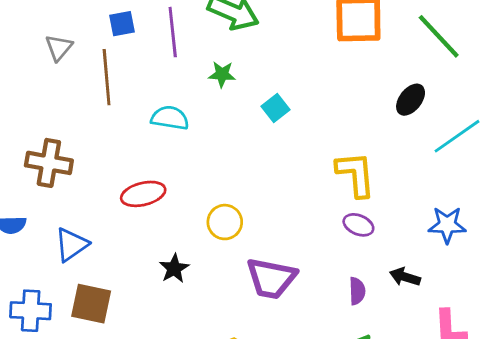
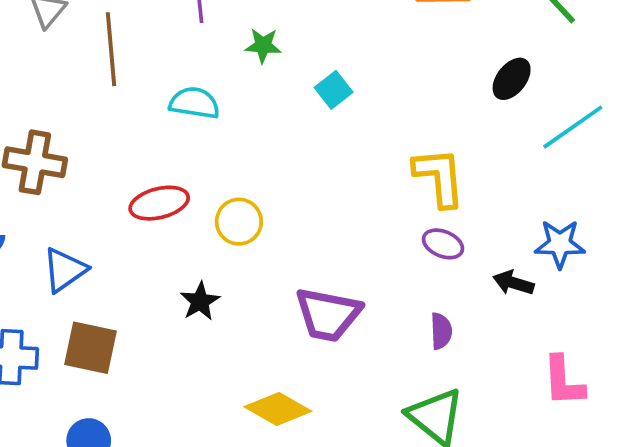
yellow circle: (225, 222) -> (239, 222), moved
black arrow: (405, 277) -> (513, 283), moved

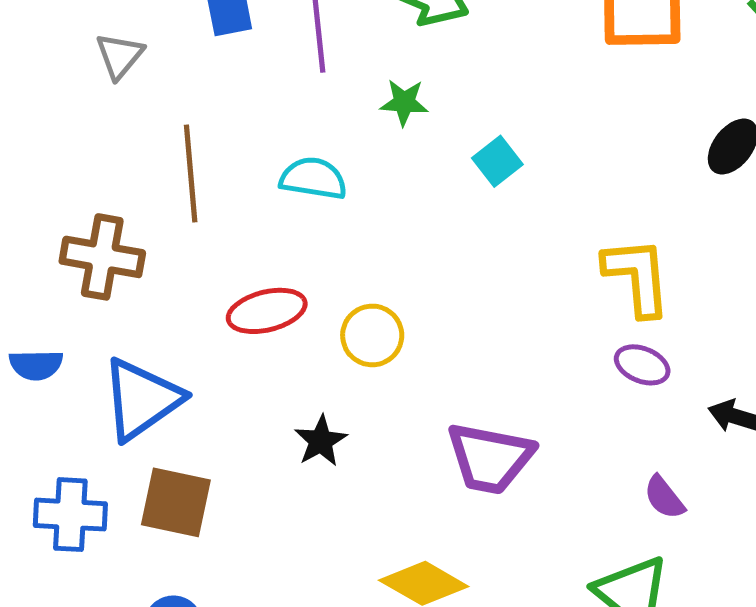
brown line: (111, 49) -> (191, 173), moved
blue triangle: (65, 270) -> (142, 399), size x1.4
purple semicircle: (441, 331) -> (664, 497), moved, turned 144

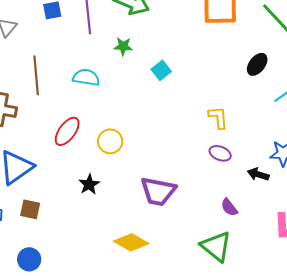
yellow L-shape: (637, 277) -> (218, 117), size x0.7
red ellipse: (267, 311) -> (67, 131), turned -40
brown square: (176, 502) -> (30, 209), size x0.7

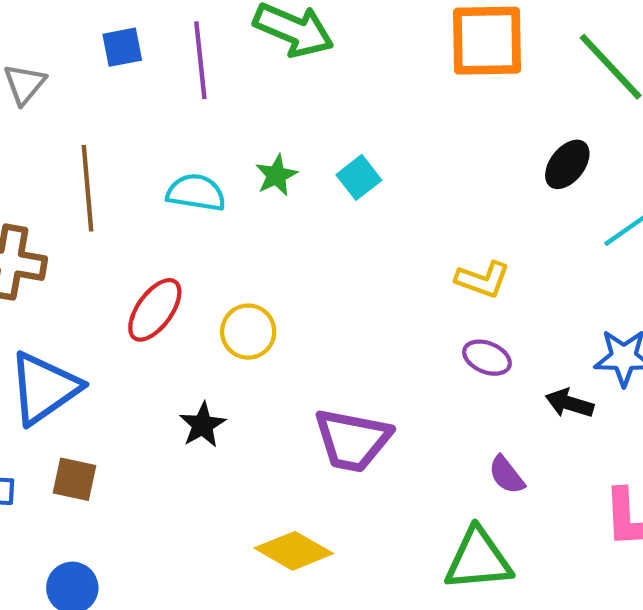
green star: (123, 46) -> (276, 175), moved, turned -30
yellow L-shape: (218, 117) -> (483, 279), turned 115
green triangle: (216, 246) -> (478, 560), turned -44

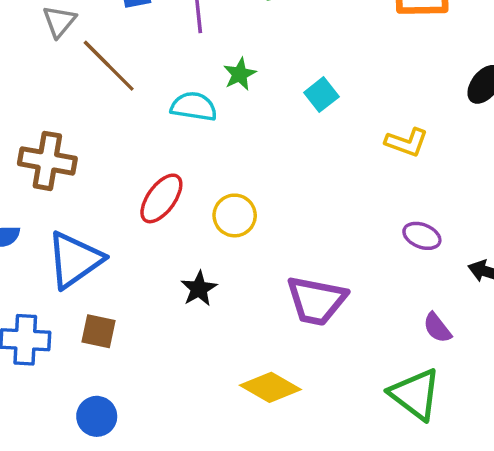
green star: (276, 175) -> (240, 74), moved
brown line: (87, 188) -> (109, 66), moved, turned -40
yellow L-shape: (483, 279) -> (407, 142), moved
green triangle: (478, 560) -> (415, 394), turned 42

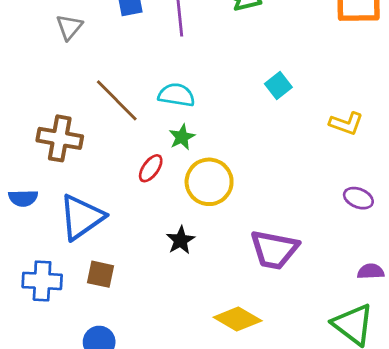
brown line: (109, 66) -> (117, 100), moved
green star: (240, 74) -> (182, 137), moved
red ellipse: (161, 198) -> (151, 168), size x0.7
yellow circle: (235, 215) -> (209, 182), size x1.4
purple semicircle: (437, 328) -> (371, 271), turned 125

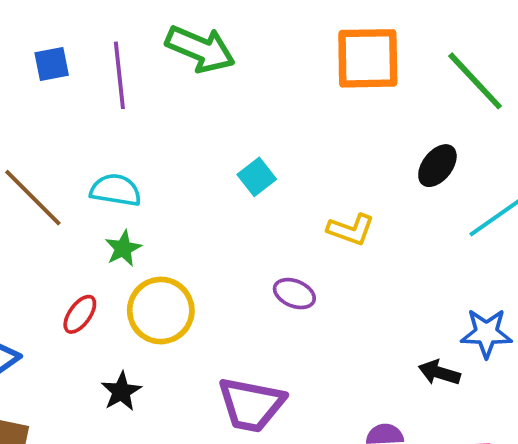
red ellipse: (151, 168) -> (80, 314), moved
purple ellipse: (358, 198) -> (294, 294), moved

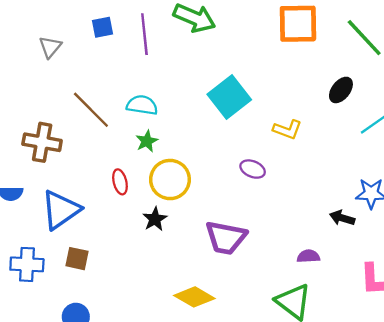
cyan square: (257, 177) -> (229, 97), size x1.8
red ellipse: (80, 314) -> (120, 182), turned -50
black star: (121, 391) -> (155, 219), moved

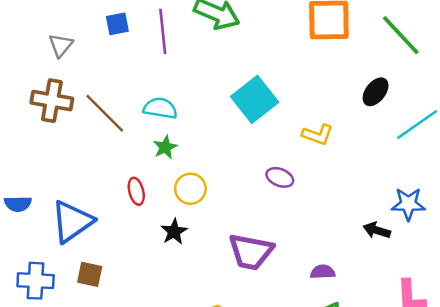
brown cross: (42, 142) -> (52, 101), moved
yellow circle: (170, 180) -> (190, 189), size x0.7
purple semicircle: (308, 256) -> (323, 272), moved

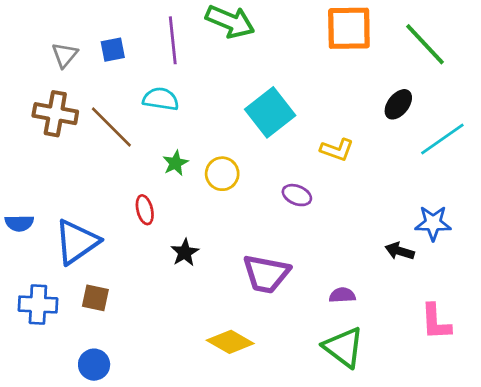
blue square: (117, 24) -> (113, 50), moved
cyan semicircle: (160, 108) -> (161, 99), moved
yellow circle: (190, 189) -> (222, 174), moved

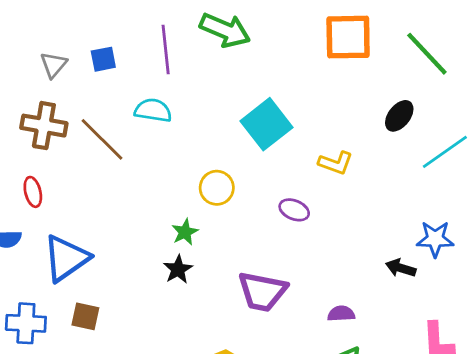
green star: (175, 163) -> (185, 232), moved
red ellipse: (145, 210) -> (33, 192), moved

